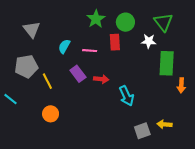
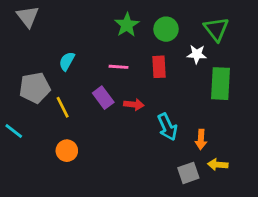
gray triangle: (32, 29) -> (28, 17), moved
red rectangle: (115, 42) -> (159, 67), moved
cyan semicircle: (64, 46) -> (67, 61), moved
orange arrow: (181, 85) -> (201, 139), moved

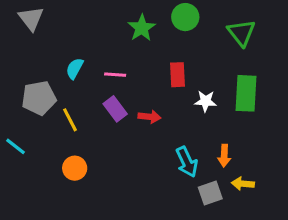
green circle: (166, 29) -> (185, 17), moved
white star: (197, 54) -> (206, 101), moved
pink line: (119, 67) -> (115, 75), moved
cyan arrow: (167, 127) -> (187, 162), moved

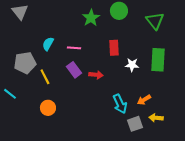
orange arrow: (224, 156) -> (144, 100), turned 56

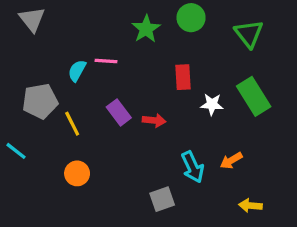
pink line: (74, 48) -> (106, 61), moved
green rectangle: (158, 60) -> (254, 96), turned -35
yellow arrow: (156, 118) -> (250, 206), moved
gray square: (135, 124) -> (162, 199), moved

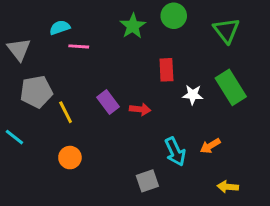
gray triangle: (32, 19) -> (19, 49), moved
pink line: (106, 61) -> (79, 46), moved
cyan semicircle: (77, 71) -> (60, 27), moved, turned 42

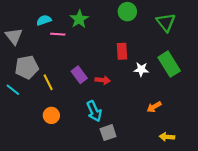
green star: (133, 26) -> (79, 19), moved
cyan line: (14, 137) -> (13, 90), moved
cyan arrow: (175, 152) -> (94, 111), moved

